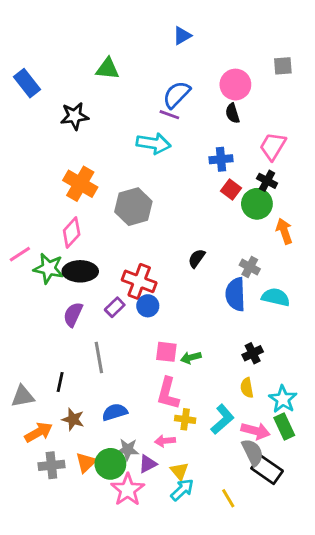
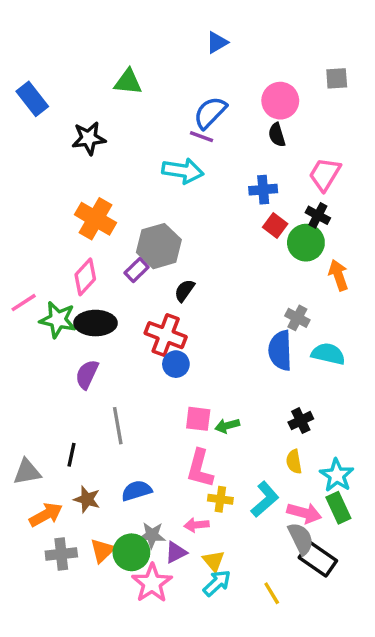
black semicircle: (197, 258) -> (184, 291), moved
purple rectangle: (115, 307) -> (137, 270), moved

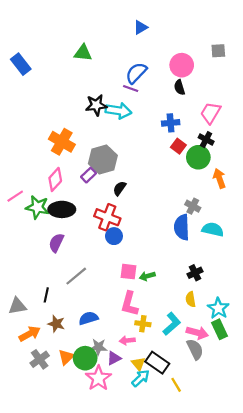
black star: (89, 138) -> (96, 105), moved
gray line: (118, 426) -> (76, 276), turned 60
gray cross: (61, 554) -> (40, 359), turned -30
black rectangle: (318, 559) -> (157, 363), moved

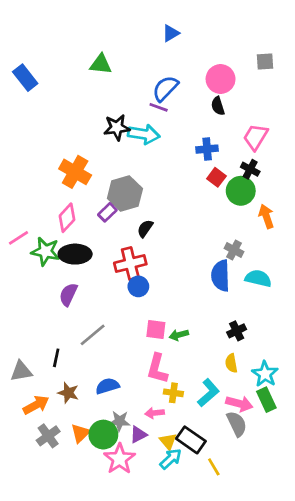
red cross: (107, 217) -> (130, 264), turned -35

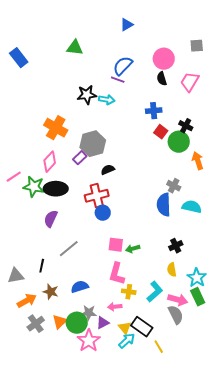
cyan arrow: (144, 134) -> (107, 100), size x0.7
pink trapezoid: (256, 137) -> (190, 82), moved
black semicircle: (145, 228) -> (108, 170), turned 32

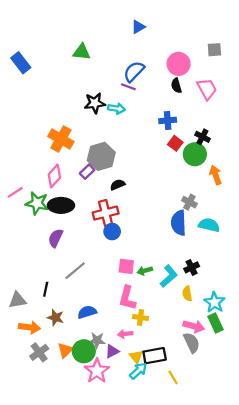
pink trapezoid: (190, 82) -> (207, 89), turned 120
cyan L-shape: (155, 292) -> (169, 276), moved
orange arrow: (27, 301) -> (29, 327), turned 36
black rectangle: (142, 327) -> (155, 356), turned -45

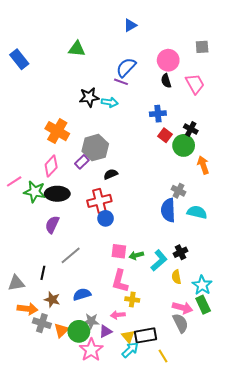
gray cross: (39, 352) -> (42, 323), moved, turned -36

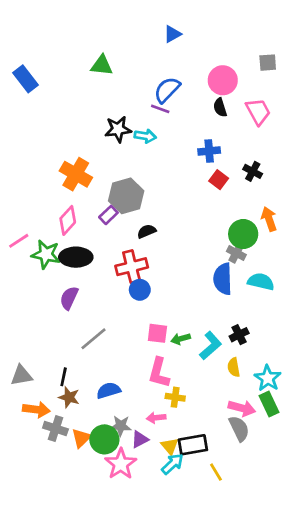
green circle: (184, 145) -> (243, 234), moved
black line: (43, 273) -> (64, 377), moved

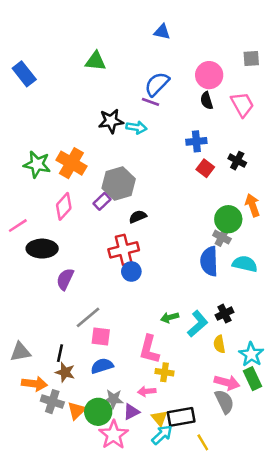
blue triangle: (172, 34) -> (162, 32), turned 42
green star: (46, 254) -> (37, 164), moved
black ellipse: (76, 257) -> (42, 249), moved
pink square: (157, 333) -> (101, 337), moved

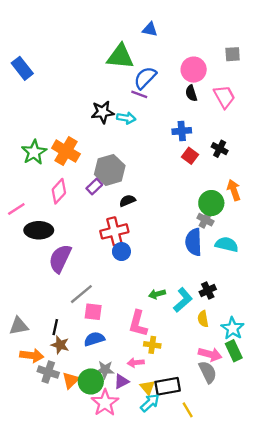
green triangle: (96, 61) -> (120, 57), moved, size x1.4
green star: (37, 164) -> (34, 152), turned 30
purple semicircle: (65, 279) -> (60, 259), size x1.4

